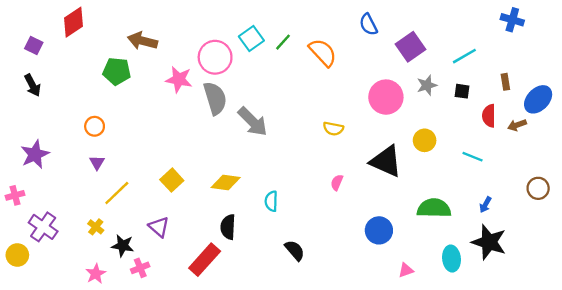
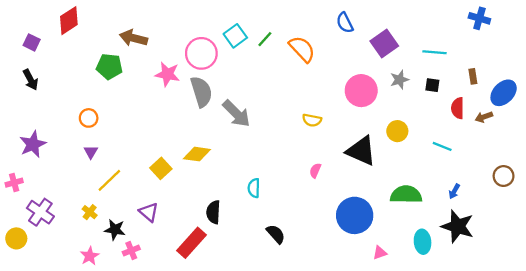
cyan line: (464, 56) -> (435, 52), turned 35
yellow diamond: (226, 182) -> (197, 154), moved
blue circle: (379, 230) -> (355, 215), size x1.4

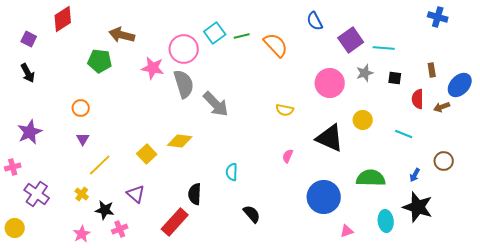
green line: (265, 39) -> (242, 36), turned 35
cyan line: (435, 52) -> (384, 48), moved
brown circle: (504, 176) -> (444, 161), moved
yellow circle: (16, 238) -> (15, 228), moved

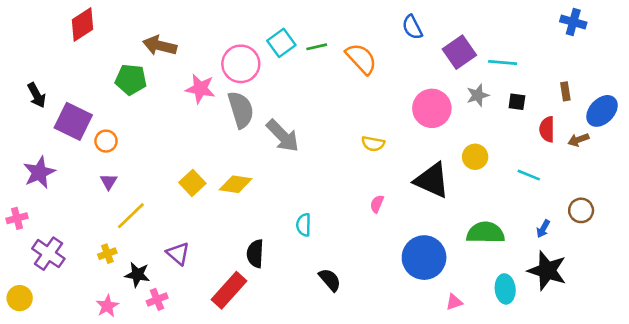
purple square: (29, 39) -> (73, 121), moved, size x1.8
yellow square: (147, 154) -> (192, 183), moved
yellow cross: (82, 194) -> (107, 254), turned 32

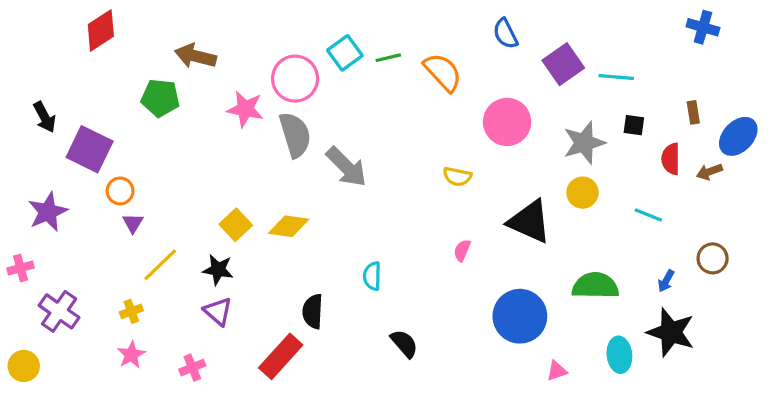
gray star: (478, 95) -> (584, 143), moved, size x1.5
pink circle: (432, 108) -> (507, 122), moved
orange circle: (106, 141) -> (120, 191), moved
black star: (137, 275) -> (218, 270), moved
pink star: (107, 306) -> (131, 355), moved

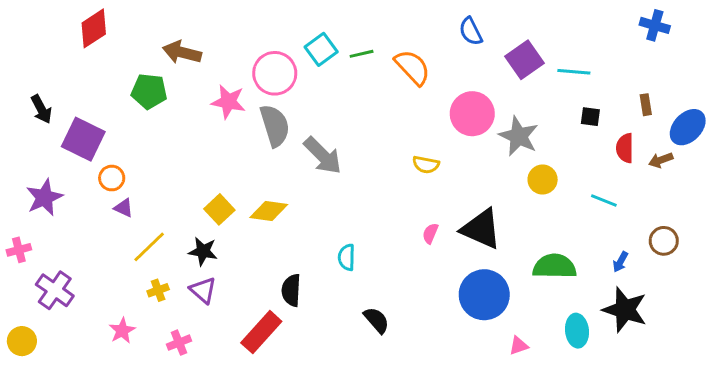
gray star: (584, 143) -> (519, 136), moved, turned -30
black triangle: (530, 221) -> (481, 229), moved
purple triangle: (133, 223) -> (124, 208), turned -36
yellow cross: (131, 311) -> (158, 290), moved

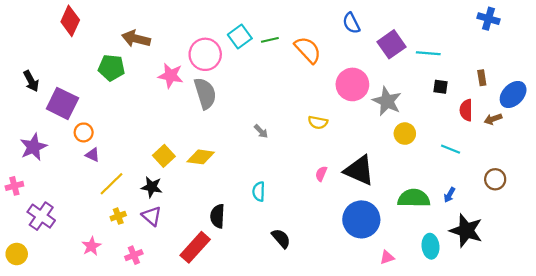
red diamond: (94, 28) -> (70, 21), turned -32
gray arrow: (323, 156) -> (261, 131), moved, size x0.5
blue arrow: (620, 262) -> (449, 195), moved

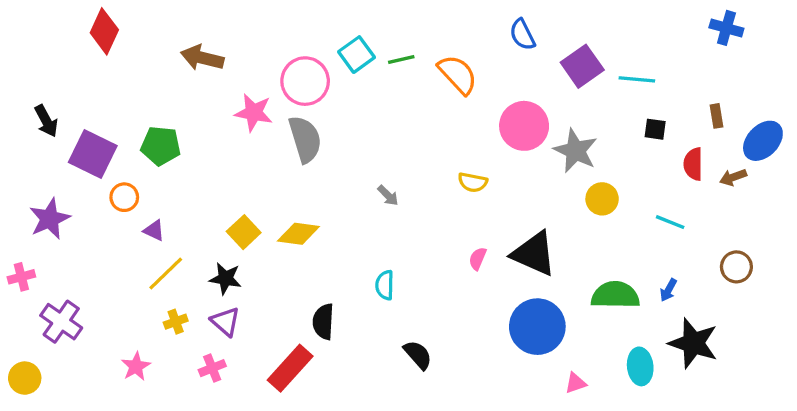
green pentagon: (111, 68) -> (161, 146), moved
purple triangle: (93, 155) -> (154, 230), moved
pink cross: (134, 255) -> (212, 368), moved

